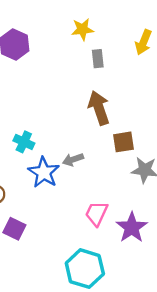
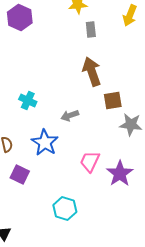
blue star: (44, 172) -> (45, 142), moved
cyan hexagon: (85, 269) -> (65, 208), moved, size x0.7

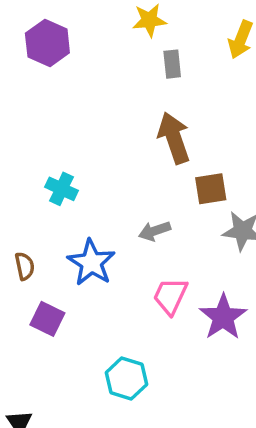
gray arrow: (70, 116) -> (155, 231), moved

